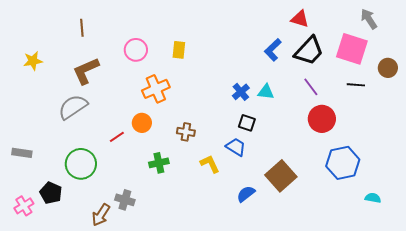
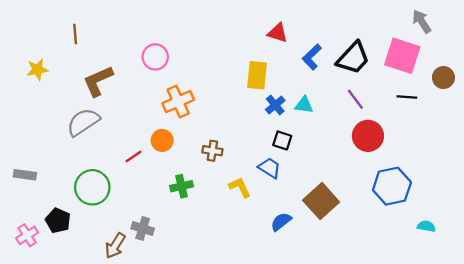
red triangle: (300, 19) -> (278, 33), moved
brown line: (82, 28) -> (75, 34), moved
yellow rectangle: (179, 50) -> (257, 75), moved, size x1.4

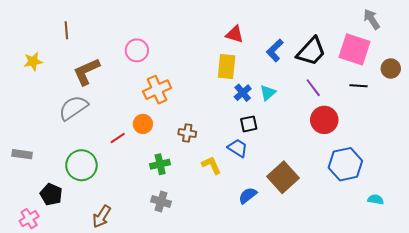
red triangle: (278, 33) -> (235, 34), moved
cyan triangle: (304, 105) -> (268, 93), turned -48
black square: (282, 140) -> (249, 124), turned -30
gray cross: (143, 229) -> (161, 202), moved
pink cross: (27, 235) -> (29, 219), moved

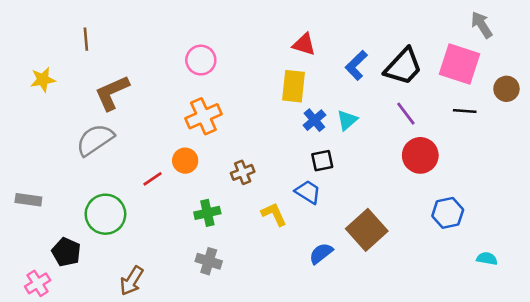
pink circle: (137, 50) -> (201, 60), moved
brown cross: (187, 133) -> (243, 172), turned -30
blue hexagon: (345, 164) -> (448, 213), size x0.7

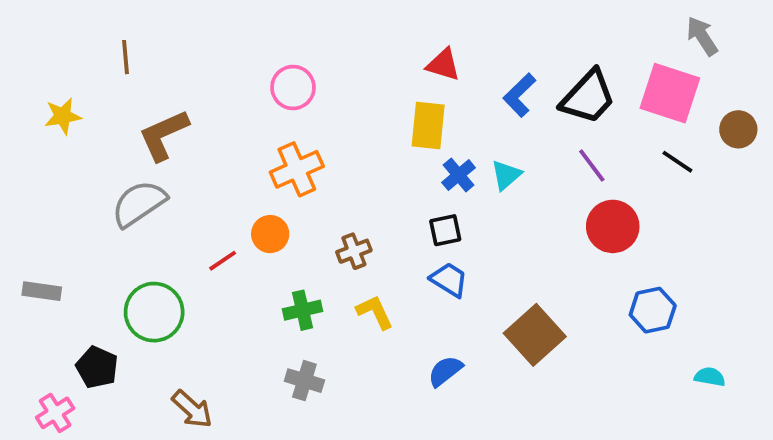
black line: (465, 111) -> (677, 162), turned 30
black square: (322, 161) -> (445, 230), moved
yellow L-shape: (274, 214) -> (375, 312), moved
blue semicircle: (321, 253) -> (445, 371), moved
brown arrow: (132, 281) -> (192, 409), turned -80

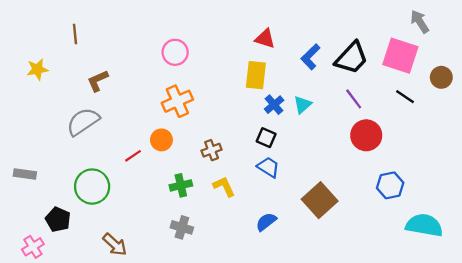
brown L-shape: (164, 135) -> (98, 81), size x0.7
black square: (445, 230) -> (266, 138), turned 36
cyan semicircle: (710, 377) -> (424, 225), size x2.0

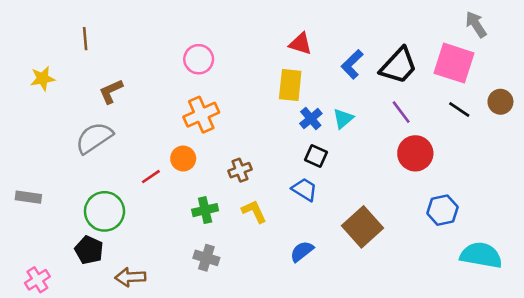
brown circle: (441, 77) -> (500, 102), moved
black square: (266, 138) -> (316, 156), moved
black pentagon: (58, 220) -> (89, 250), moved
brown arrow: (115, 245) -> (130, 277), turned 135

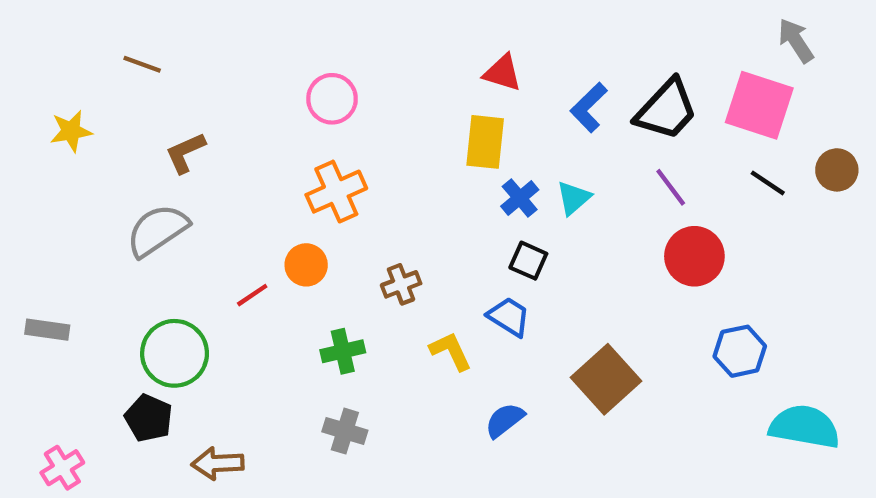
brown line: (85, 39) -> (142, 64), turned -65
yellow L-shape: (254, 211) -> (451, 351), moved

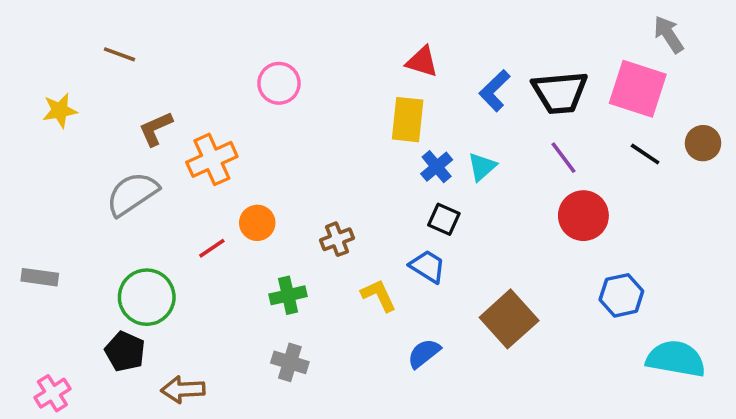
black trapezoid: (666, 110) -> (560, 92), turned 42
orange cross: (336, 192) -> (212, 159), moved

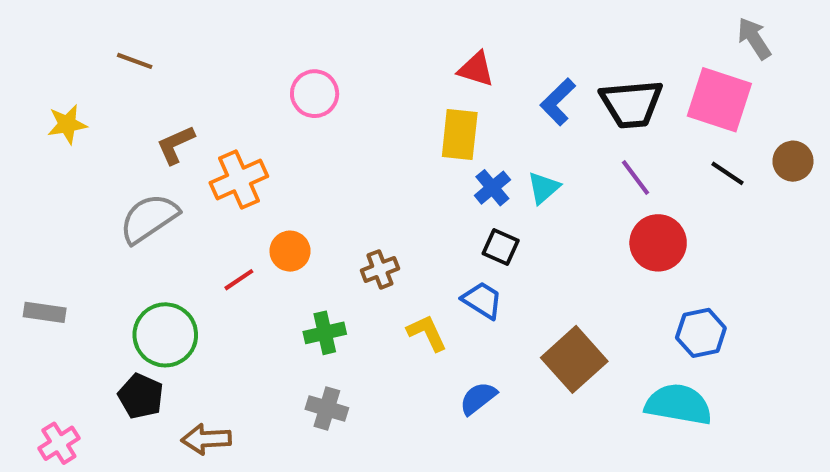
cyan semicircle: (676, 359) -> (678, 404), moved

